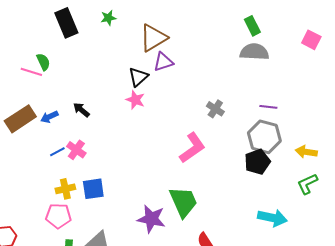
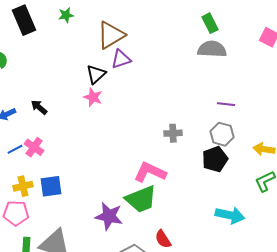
gray cross: (215, 109) -> (173, 133), moved, turned -36
gray hexagon: (264, 137) -> (222, 134), size x0.7
pink L-shape: (192, 148) -> (150, 172), moved, turned -120
green trapezoid: (183, 202) -> (141, 199), turned 92

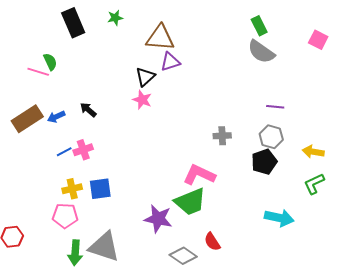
brown triangle: (111, 35) -> (160, 38), turned 36
gray semicircle: (212, 49) -> (261, 52), turned -148
pink cross: (34, 147) -> (83, 150), turned 36

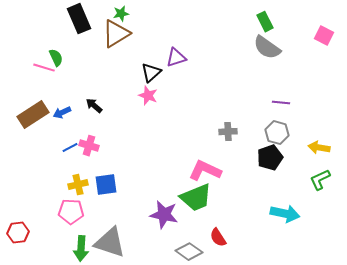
brown triangle: (160, 38) -> (116, 34), moved, turned -36
pink cross: (83, 150) -> (89, 146), turned 36

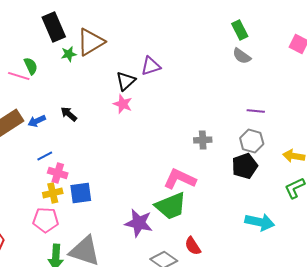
green star: (121, 14) -> (69, 54), moved
gray semicircle: (267, 48) -> (242, 56), size x0.7
pink cross: (89, 146) -> (58, 173), moved

